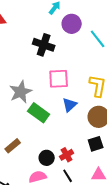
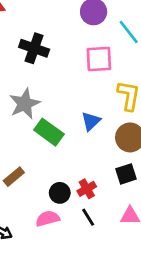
black cross: (44, 45) -> (34, 48), moved
pink square: (59, 79) -> (99, 59), moved

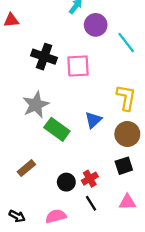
pink square: (99, 59) -> (78, 66), moved
pink semicircle: (48, 219) -> (56, 216), moved

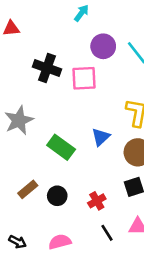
purple circle: (96, 25) -> (103, 46), moved
gray star: (36, 105) -> (19, 120), moved
black circle: (66, 182) -> (57, 196), moved
black line: (91, 203) -> (107, 233), moved

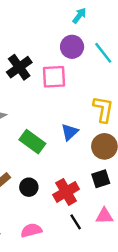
cyan arrow: (81, 13) -> (79, 16), moved
black cross: (47, 68) -> (19, 67), turned 35
red cross: (97, 201) -> (66, 192), size x1.5

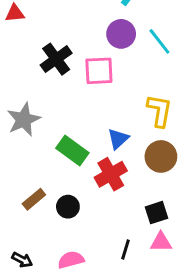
black square: (101, 179) -> (157, 213), moved
red cross: (66, 192) -> (111, 174), moved
black line: (76, 222) -> (125, 249), turned 49

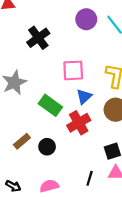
pink square: (99, 71) -> (73, 70), moved

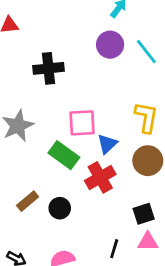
black cross: (38, 38) -> (49, 68), turned 30
pink square: (73, 70) -> (82, 123), moved

